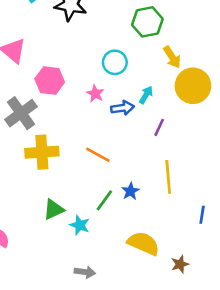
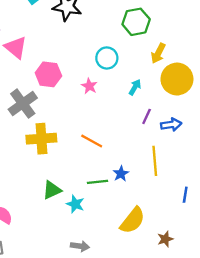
yellow arrow: (172, 57) -> (158, 53), turned 60
blue arrow: (123, 108) -> (171, 125), moved
green line: (104, 200) -> (97, 182), turned 48
yellow semicircle: (143, 243) -> (133, 220), turned 104

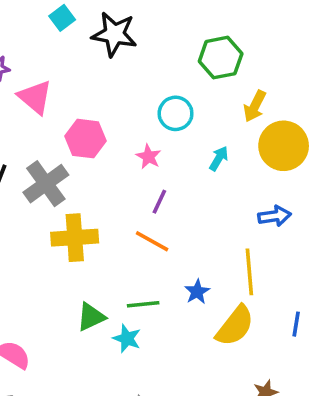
purple line: (147, 116) -> (159, 202), moved
green line: (97, 182) -> (143, 304), moved
yellow semicircle: (133, 220) -> (235, 326), moved

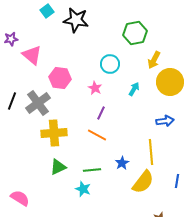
green triangle: (91, 317) -> (58, 167), moved

